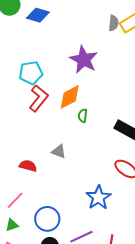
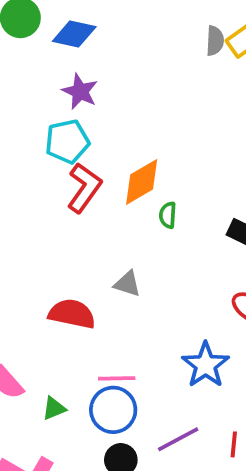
purple star: (84, 60) -> (80, 91), moved, size x0.7
red semicircle: (28, 166) -> (72, 314), size x1.4
pink line: (15, 200) -> (117, 378), moved, turned 48
green triangle: (12, 225) -> (54, 408), moved

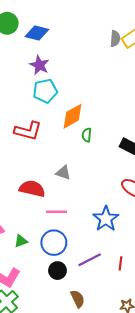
cyan pentagon: (67, 142) -> (45, 91), moved
red L-shape: (84, 188) -> (28, 131), moved, turned 68
pink line: (117, 378) -> (56, 212), moved

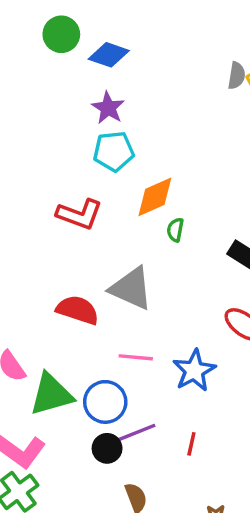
gray triangle: (63, 173) -> (131, 288), size x1.8
pink line: (56, 212) -> (136, 357), moved
green triangle: (21, 241) -> (51, 394), size x2.0
purple line: (90, 260) -> (136, 433), moved
red line: (121, 263) -> (191, 444), moved

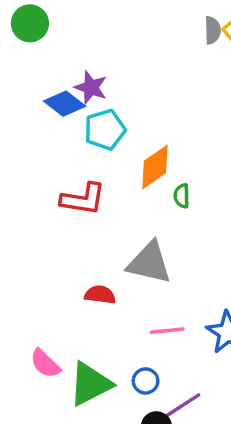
blue diamond: (109, 55) -> (65, 104), moved, turned 30
red semicircle: (78, 310) -> (100, 295), size x0.7
blue circle: (105, 402) -> (146, 381), size x0.6

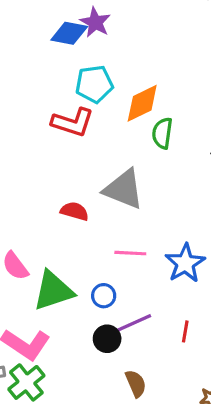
blue diamond: (65, 104) -> (69, 33), turned -36
cyan pentagon: (105, 130) -> (94, 84), moved
green semicircle: (182, 196) -> (162, 133), size x1.4

